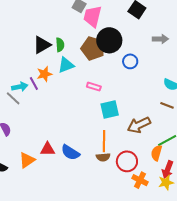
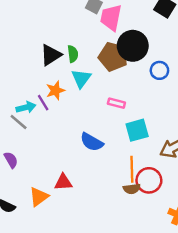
cyan triangle: (66, 65) -> (81, 78), turned -30
blue semicircle: (70, 152) -> (92, 142), moved
red circle: (127, 161) -> (149, 180), moved

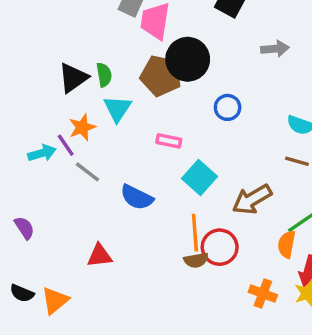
blue circle: (159, 70) -> (228, 107), moved
gray line: (19, 122) -> (87, 172), moved
cyan square: (137, 130) -> (199, 177), turned -30
orange triangle: (39, 197) -> (55, 300), moved

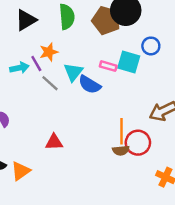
green semicircle: (104, 75) -> (67, 17), size x1.5
black triangle: (73, 78) -> (26, 20), moved
cyan triangle: (117, 109) -> (73, 72), moved
cyan square: (199, 177) -> (129, 62), moved, turned -30
blue semicircle: (137, 197) -> (90, 85), moved

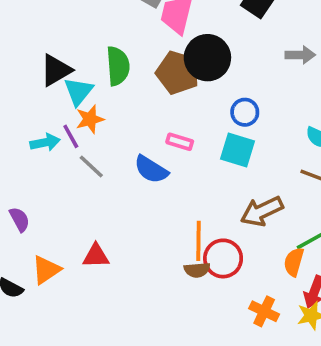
cyan square: (129, 62) -> (237, 150), moved
cyan triangle: (73, 72) -> (79, 91), moved
orange triangle: (21, 171) -> (46, 270), moved

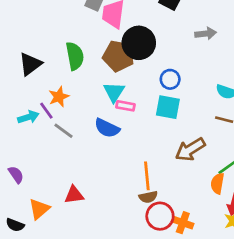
cyan triangle: (79, 91) -> (114, 92), moved
red circle: (223, 258) -> (160, 216), moved
orange cross: (264, 311) -> (183, 223), moved

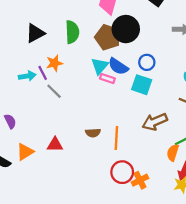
blue semicircle: (107, 128) -> (118, 66), moved
brown semicircle: (148, 197) -> (93, 133), moved
orange cross: (183, 223) -> (140, 180), turned 35

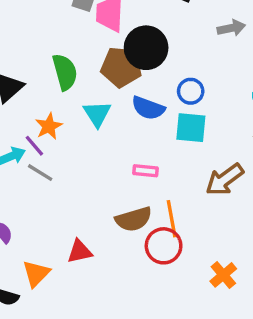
cyan triangle: (100, 66) -> (97, 114), moved
pink rectangle: (107, 79) -> (145, 171), moved
gray line: (54, 91) -> (40, 173), moved
brown semicircle: (93, 133) -> (134, 219), size x1.5
red circle: (122, 172) -> (164, 246), moved

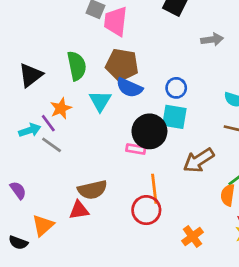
black circle: (146, 48) -> (149, 131), moved
blue semicircle: (148, 108) -> (129, 88), moved
brown semicircle: (134, 219) -> (92, 190), moved

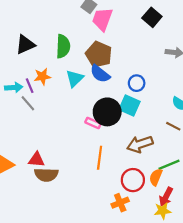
brown semicircle: (92, 190) -> (46, 175), moved
red circle: (146, 210) -> (133, 180), moved

